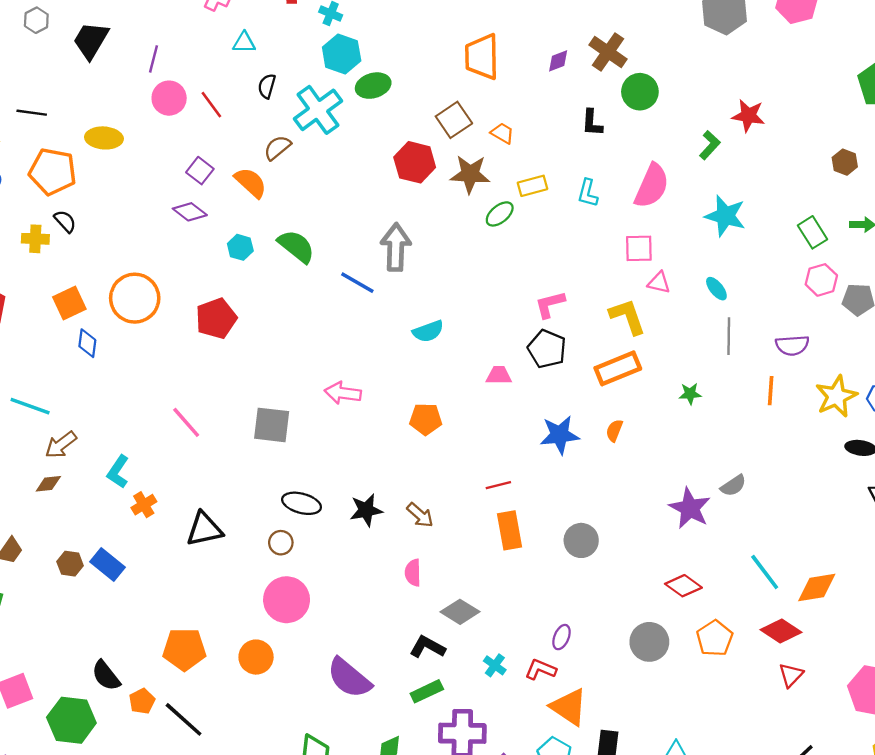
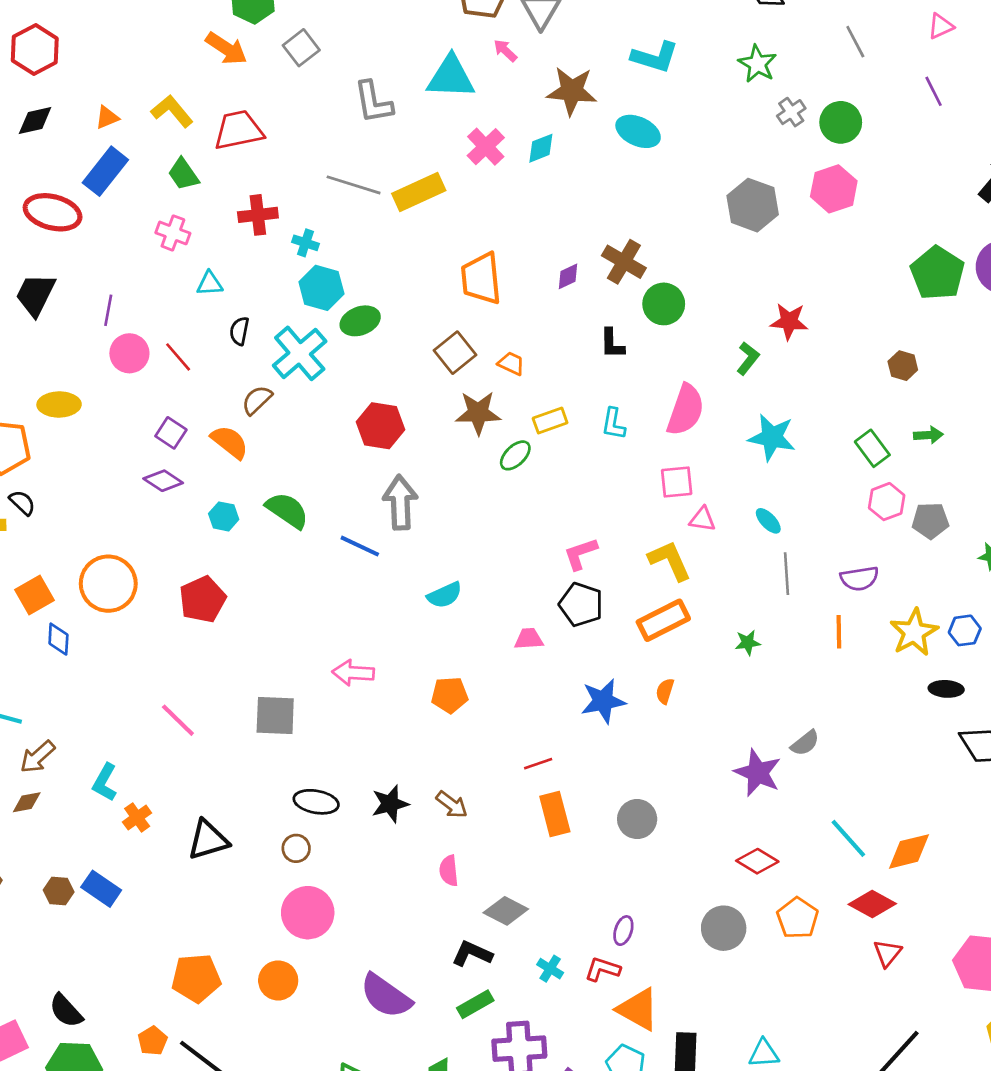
red hexagon: (415, 162) -> (380, 426), moved
black semicircle: (106, 676) -> (66, 1011), moved

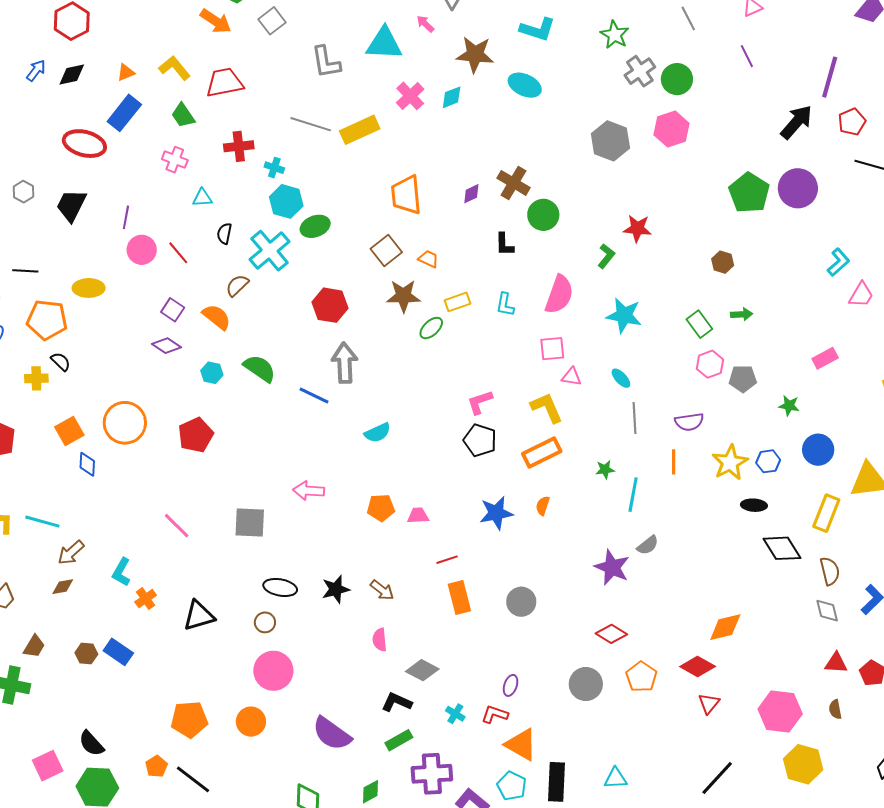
gray cross: (791, 112) -> (640, 71), size x1.4
pink trapezoid: (529, 639) -> (418, 516), moved
cyan line: (848, 838) -> (633, 495), moved, turned 52

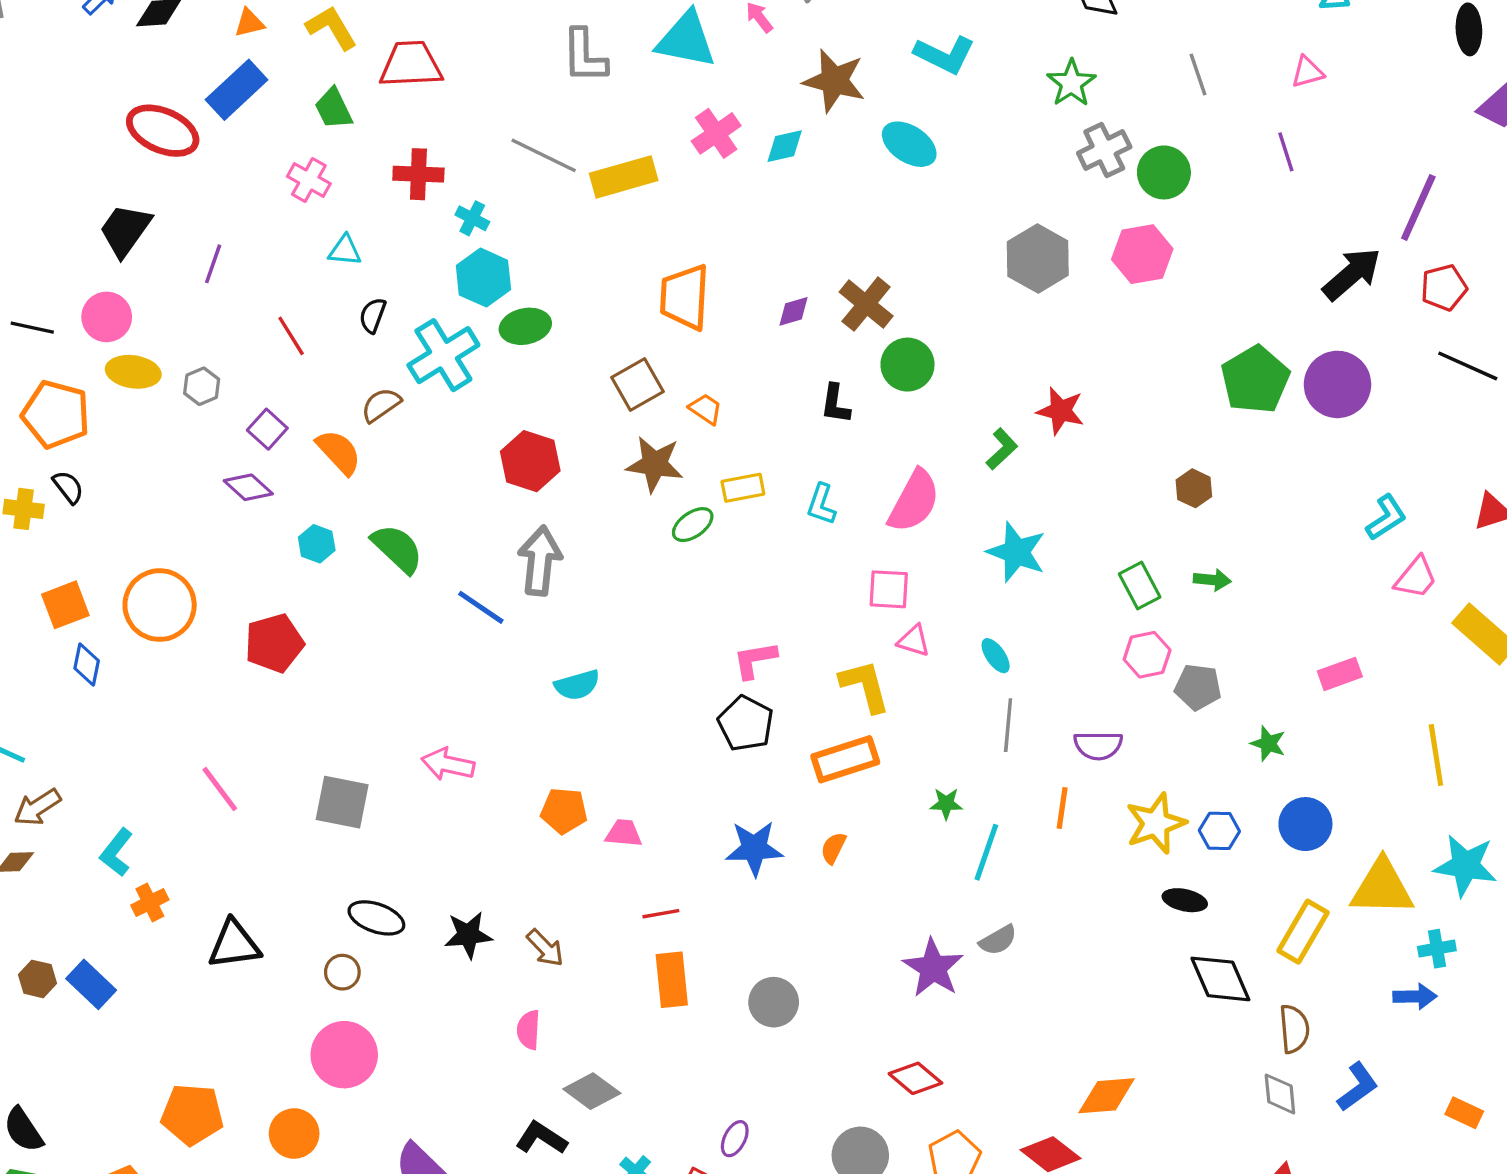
gray hexagon: (23, 192) -> (202, 386), moved
pink circle: (142, 250) -> (107, 317), moved

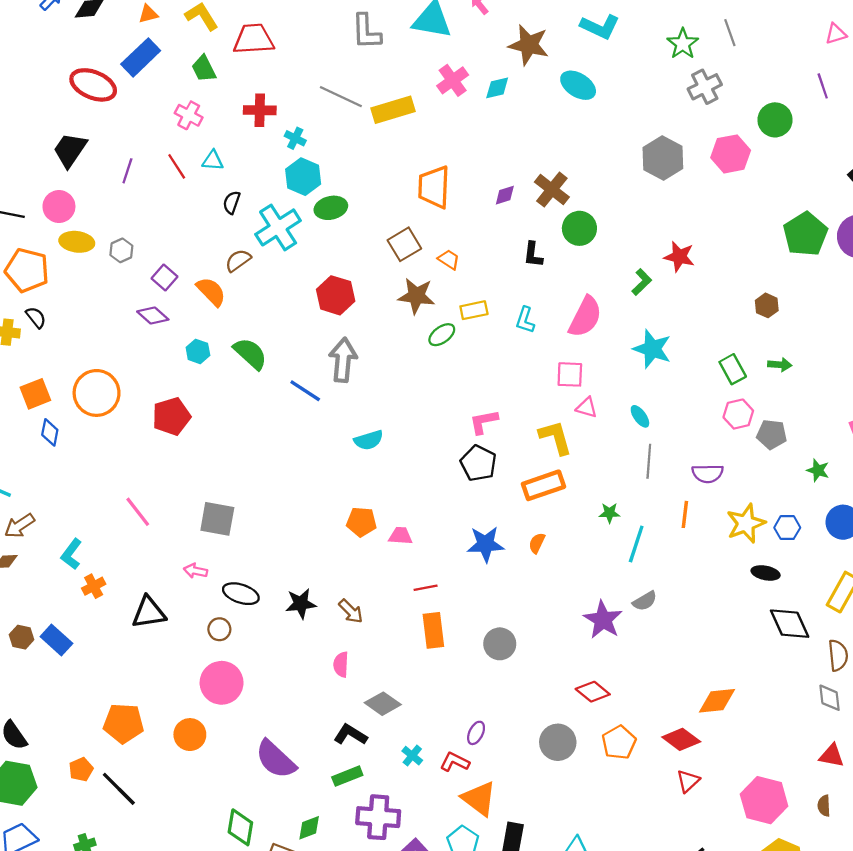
gray line: (1198, 75) -> (730, 33), moved
green circle: (1164, 172) -> (775, 120), moved
red line: (291, 336) -> (177, 166), moved
pink arrow: (448, 764) -> (195, 571), moved, size x0.7

